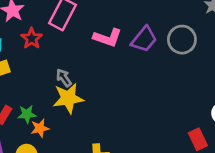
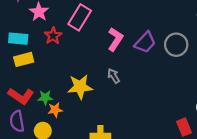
pink L-shape: (108, 38) -> (115, 39), turned -80
gray arrow: (64, 78) -> (114, 76), moved

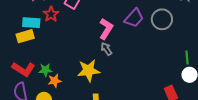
cyan rectangle: (18, 39) -> (31, 23), moved
pink L-shape: (115, 39) -> (106, 29), moved
yellow star: (80, 87) -> (89, 70), moved

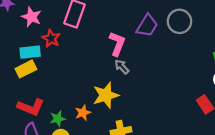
green star: (45, 70) -> (58, 119), moved
orange star: (55, 81) -> (83, 113), moved

